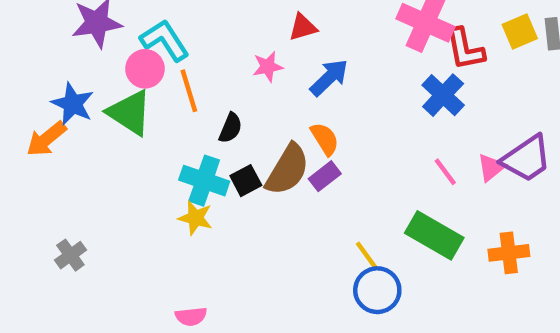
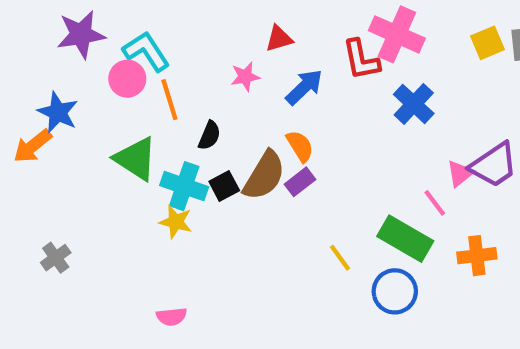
red L-shape: (465, 49) -> (361, 60), moved
green triangle: (130, 113) -> (136, 159), moved
pink line: (445, 172) -> (435, 203), moved
blue circle: (377, 290) -> (395, 291), moved

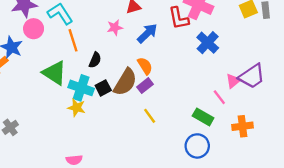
pink circle: (127, 79) -> (34, 29), moved
green rectangle: (405, 239) -> (203, 117), size x0.7
yellow line: (340, 258) -> (150, 116), moved

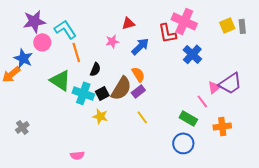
yellow star: (76, 108) -> (100, 116), moved

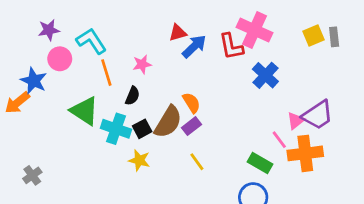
purple star: (34, 21) -> (49, 30), size x0.7
pink star: (112, 41) -> (142, 64), moved
blue arrow: (140, 46) -> (194, 46), moved
orange cross: (222, 126) -> (305, 153), moved, size x1.4

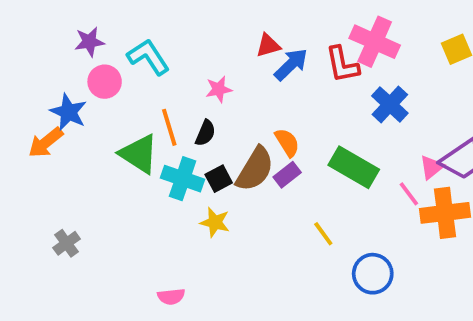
orange line: (106, 73) -> (169, 127), moved
yellow line: (197, 162) -> (323, 234), moved
green rectangle: (260, 163) -> (354, 167), moved, size x1.4

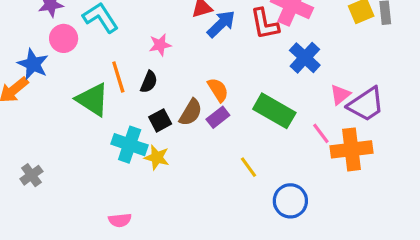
pink triangle: (432, 167) -> (340, 95), moved
brown semicircle: (255, 169) -> (191, 112), size x0.7
cyan cross: (183, 179) -> (130, 145), moved

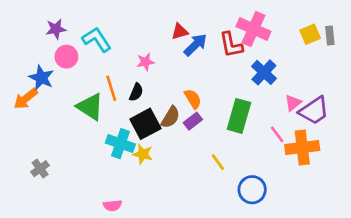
green rectangle: (274, 111) -> (239, 116), turned 76
black square: (160, 120) -> (145, 124), size x1.6

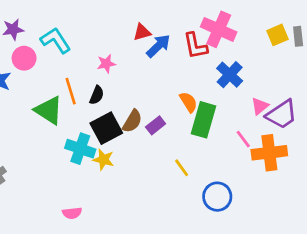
orange semicircle: (193, 99) -> (188, 102), moved

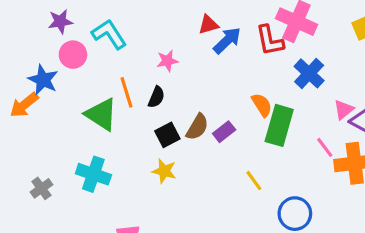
black square: (106, 128) -> (167, 135), size x0.7
cyan cross: (80, 149) -> (93, 174), moved

